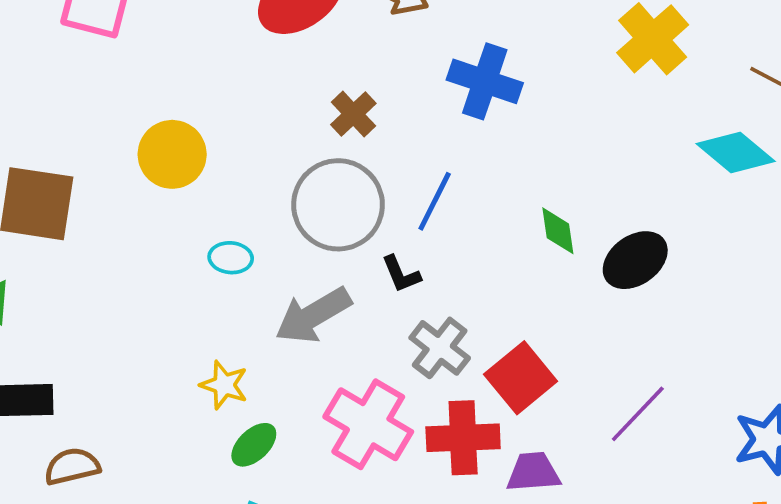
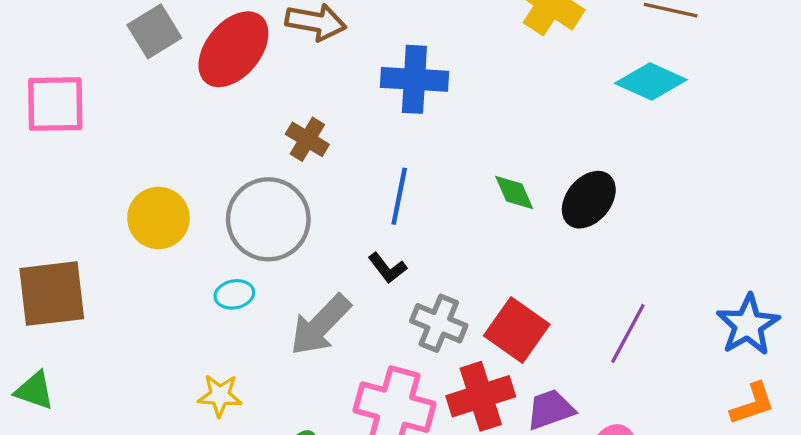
gray circle: (338, 205) -> (268, 219), moved
yellow star: (224, 385) -> (220, 395), moved

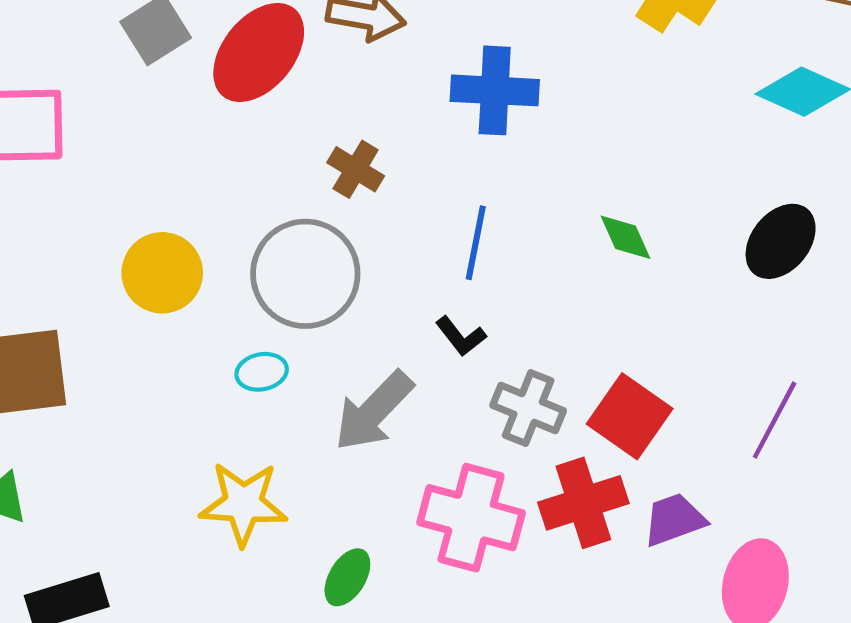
black ellipse: (589, 200) -> (781, 241), moved
yellow star: (220, 395) -> (243, 504), size x1.5

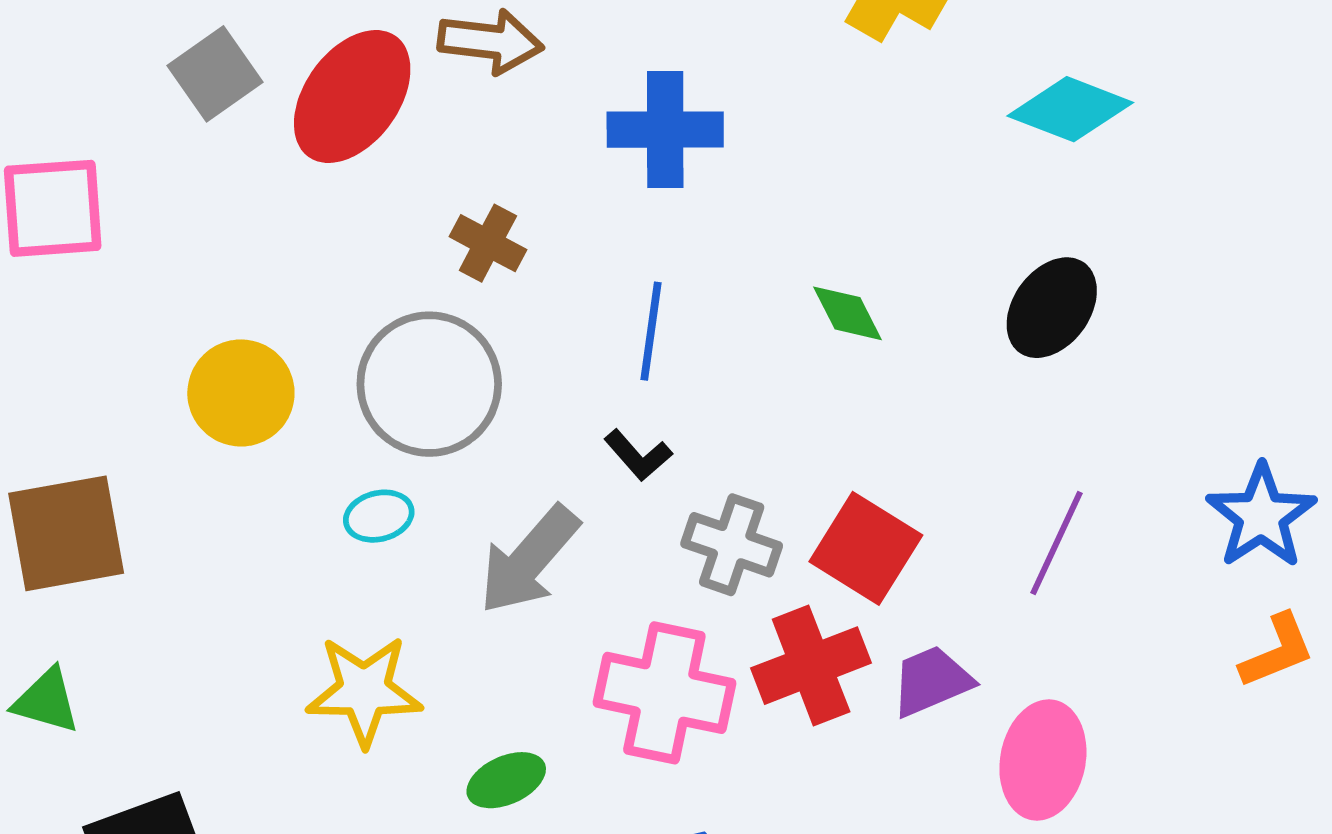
green ellipse: (347, 577) -> (506, 780), turned 38

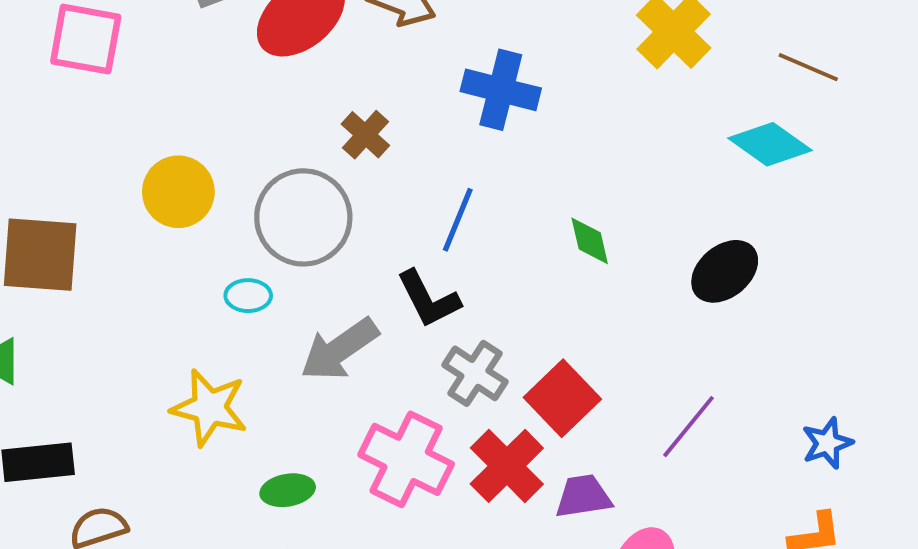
black L-shape: (638, 455) -> (428, 299), size x1.5
blue star: (1261, 516) -> (827, 443), size x0.7
red cross: (811, 666) -> (507, 466), turned -38

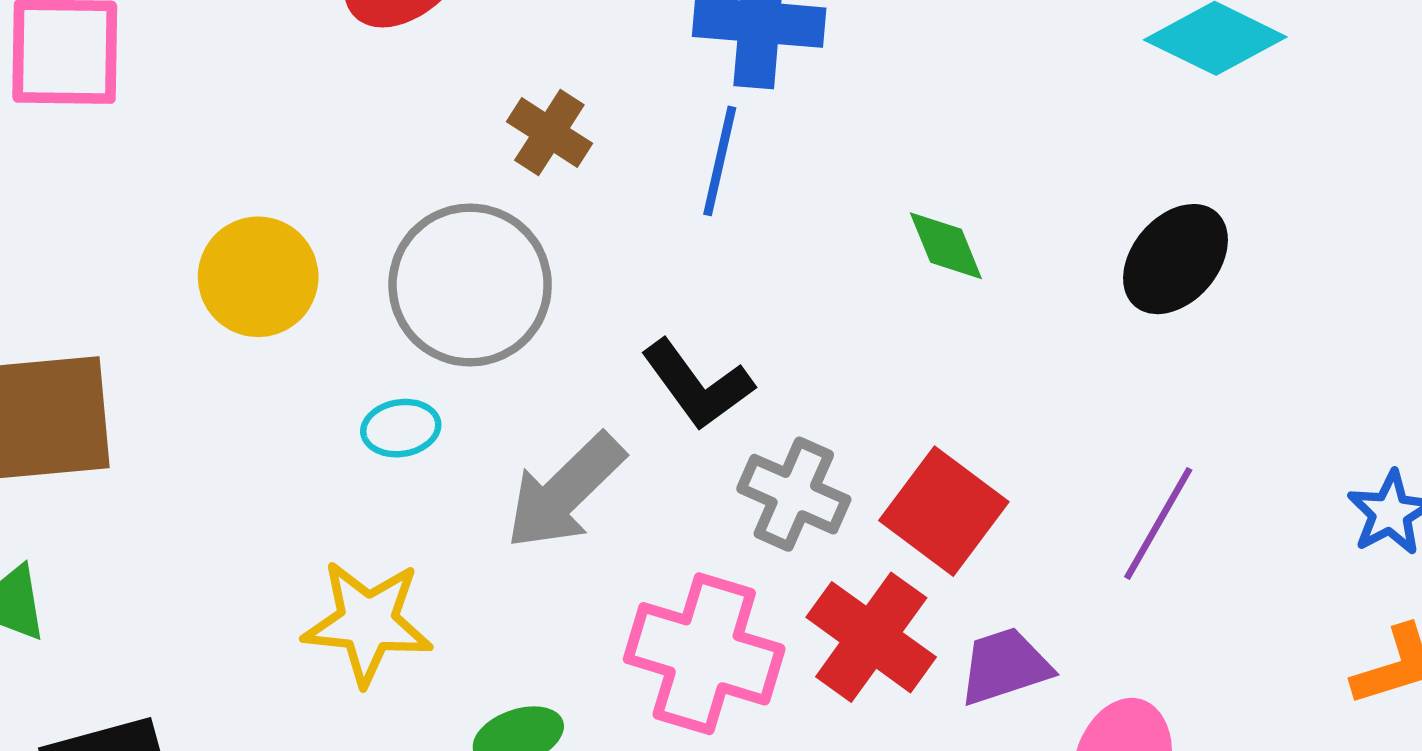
blue line: (458, 220) -> (720, 161), moved

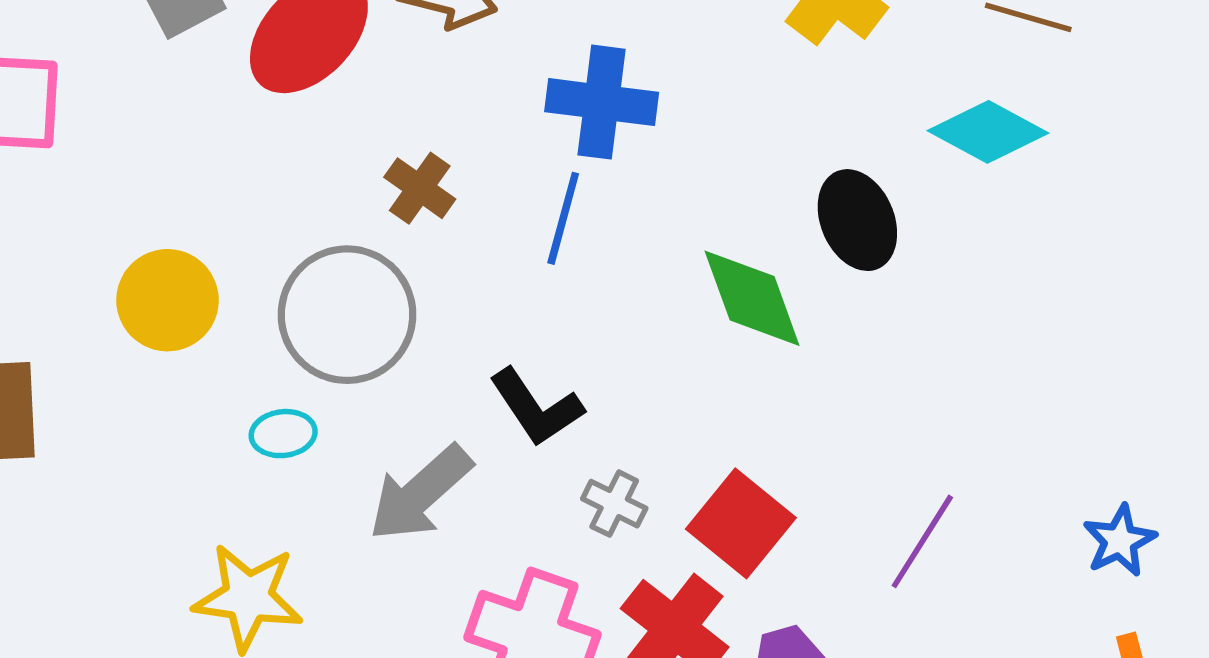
green diamond: (946, 246) -> (752, 298), size x1.6
black ellipse: (1175, 259) -> (857, 220), moved, turned -66
gray cross: (794, 494) -> (614, 504), size x0.7

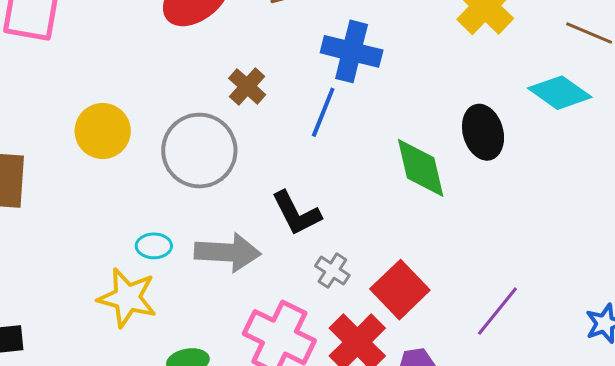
cyan ellipse: (283, 434) -> (154, 246), moved
gray arrow: (420, 493) -> (228, 252), turned -142

